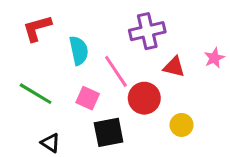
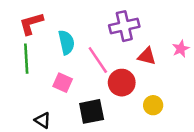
green line: (36, 94) -> (26, 59), moved, turned 56
pink square: (88, 98) -> (63, 83), moved

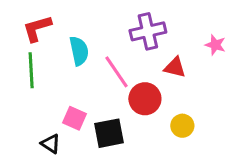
pink star: (181, 49) -> (215, 45), moved, turned -30
pink square: (63, 83) -> (75, 118), moved

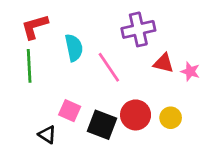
pink star: (215, 45) -> (190, 71), moved
red circle: (145, 99) -> (136, 115), moved
black square: (109, 133) -> (102, 125), turned 32

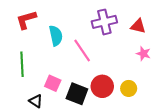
red triangle: (164, 63) -> (138, 26), moved
green line: (29, 66) -> (22, 64), moved

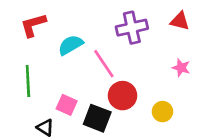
red triangle: (138, 26) -> (180, 21), moved
cyan semicircle: (56, 36) -> (71, 45), turned -108
red circle: (102, 86) -> (123, 96), moved

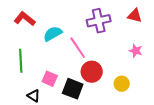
red L-shape: (33, 25) -> (25, 19), turned 55

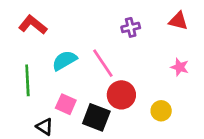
purple cross: (99, 21) -> (131, 27), size x0.6
cyan semicircle: (53, 34) -> (65, 61), moved

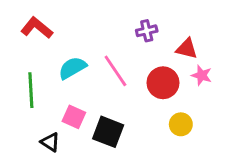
red triangle: (178, 21) -> (187, 49), moved
red circle: (121, 95) -> (163, 83), moved

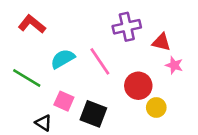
purple cross: (147, 31) -> (127, 27), size x1.5
red circle: (163, 83) -> (138, 86), moved
green line: (31, 90) -> (27, 78), turned -56

